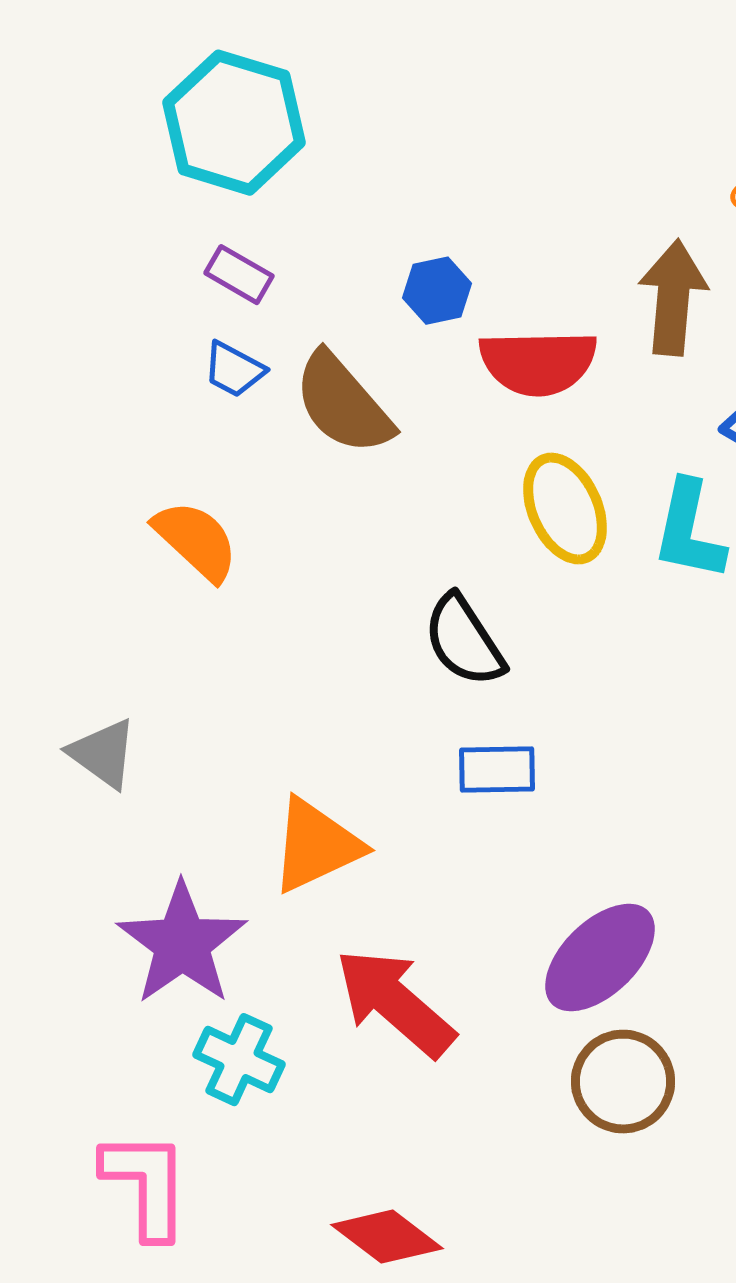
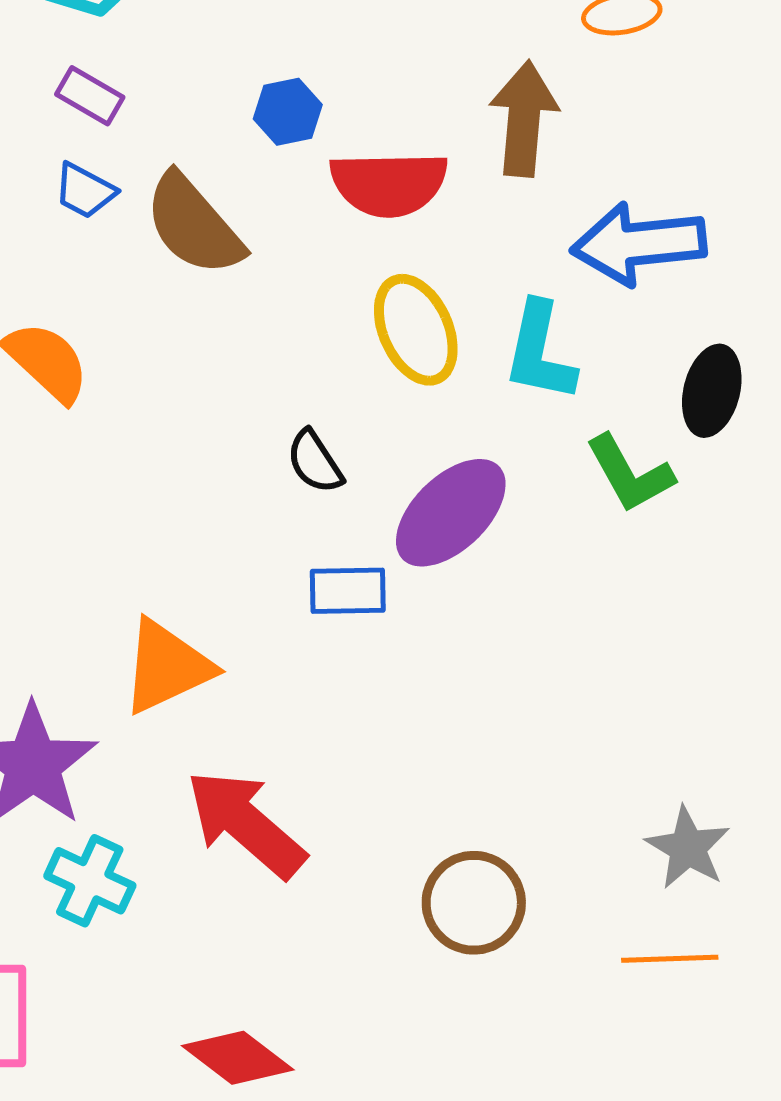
black semicircle: (464, 641) -> (315, 462), size x0.7
purple ellipse: (600, 958) -> (451, 513), moved

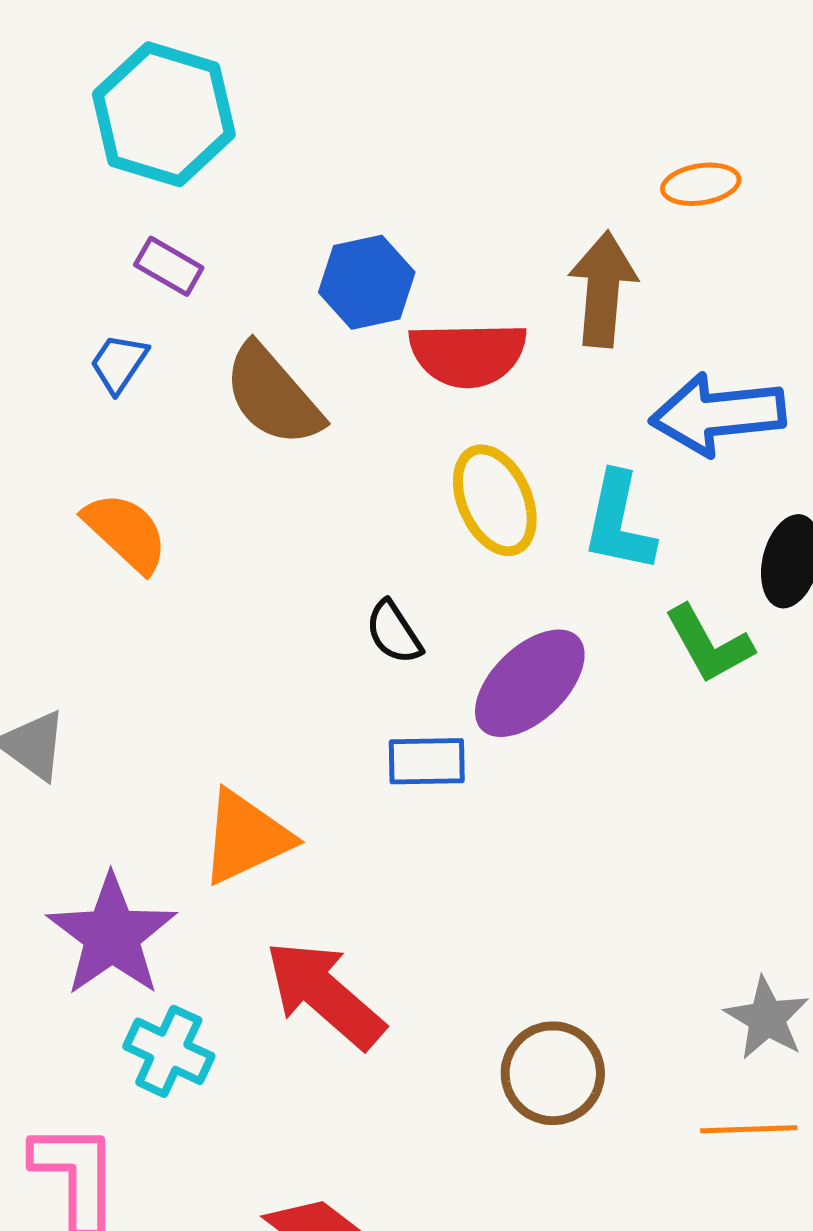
blue hexagon: (288, 112) -> (367, 282), size x1.4
blue trapezoid: (85, 191) -> (119, 363), moved, turned 96

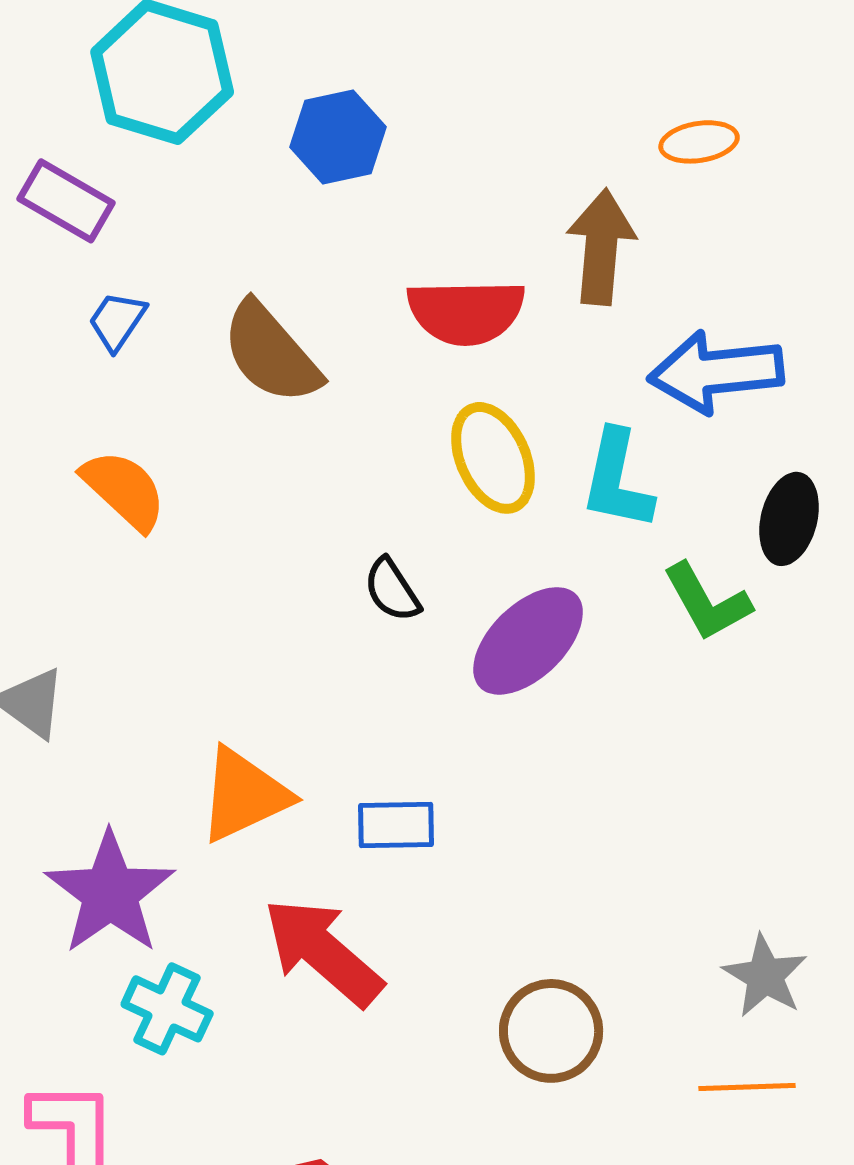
purple rectangle: (169, 266) -> (66, 201), moved, size x1.4
blue hexagon: (367, 282) -> (338, 137), moved
blue rectangle: (427, 761) -> (396, 825), moved

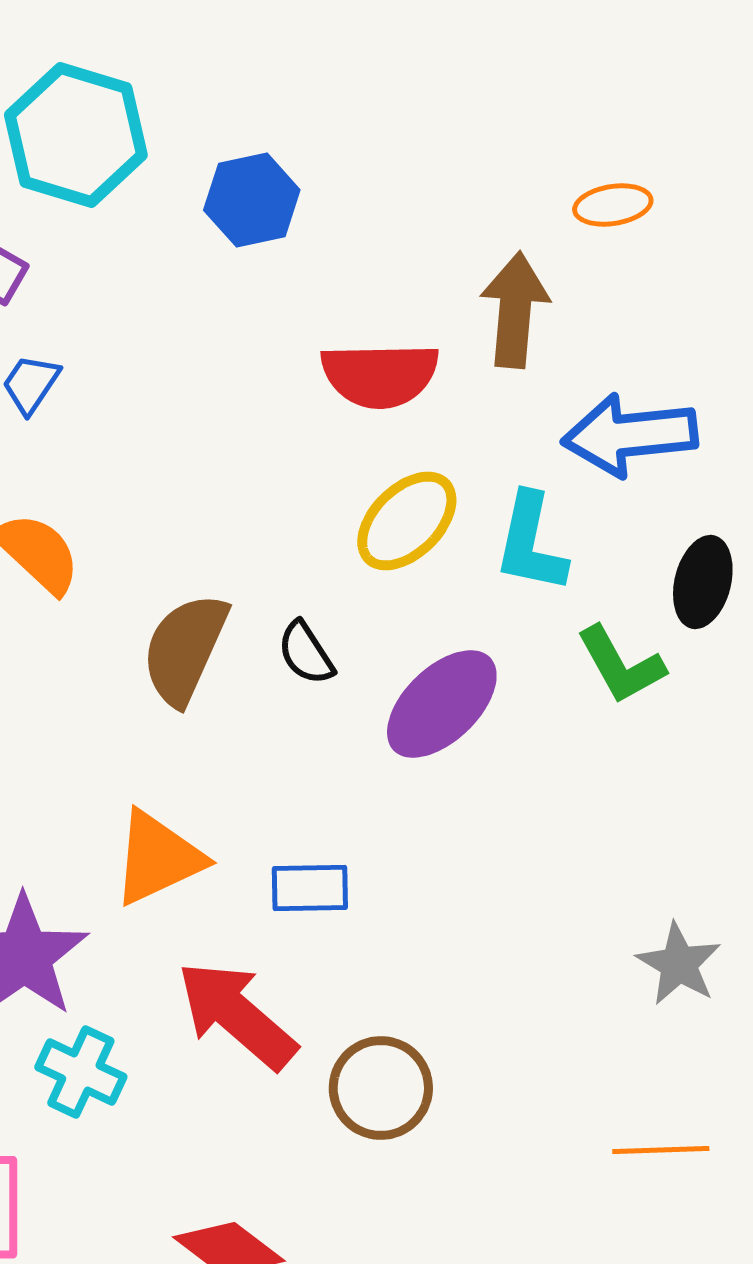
brown semicircle: (271, 353) -> (185, 649), moved, turned 65
yellow ellipse: (493, 458) -> (407, 521), turned 69
gray star: (765, 976) -> (679, 964), moved
brown circle: (551, 1031) -> (381, 1088), moved

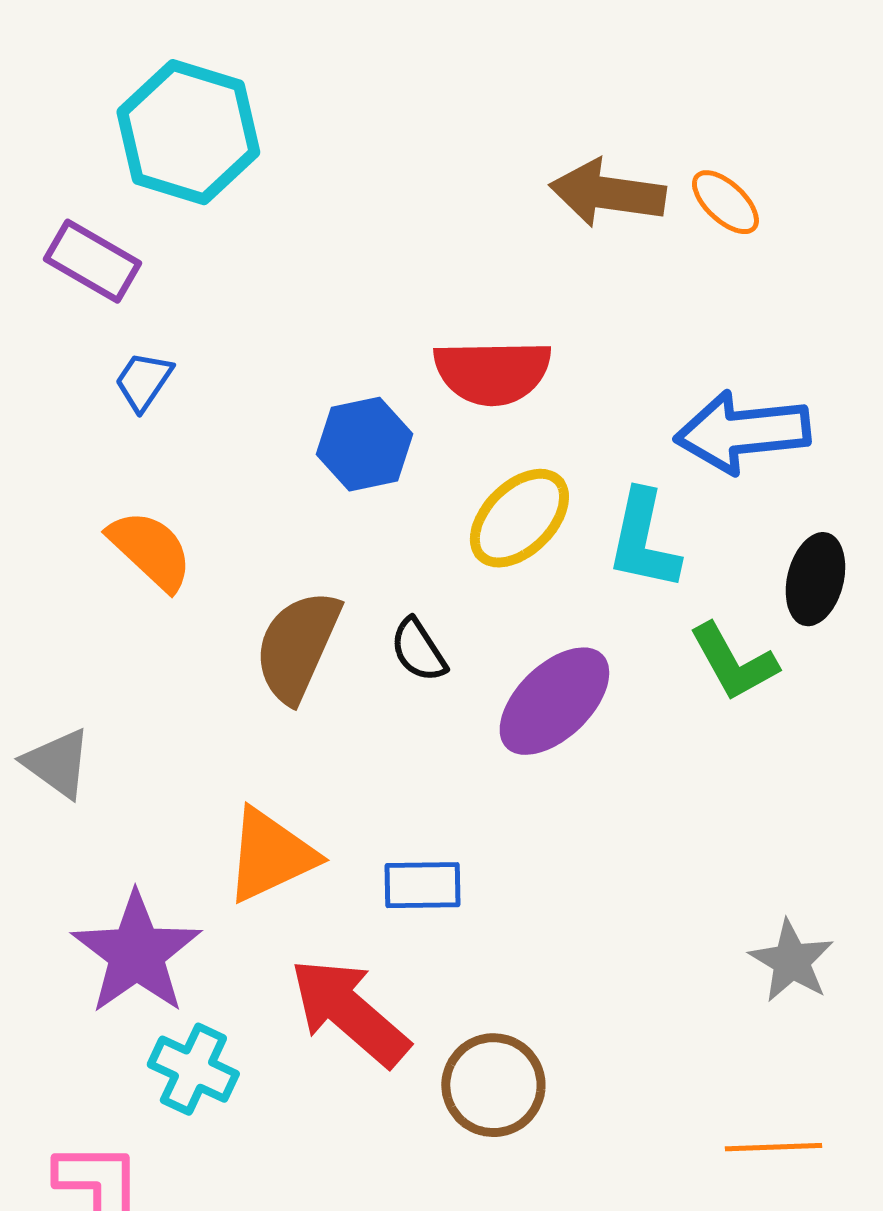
blue hexagon: (252, 200) -> (364, 444), moved
orange ellipse: (613, 205) -> (725, 202), turned 52
brown arrow: (515, 310) -> (607, 193), moved, turned -87

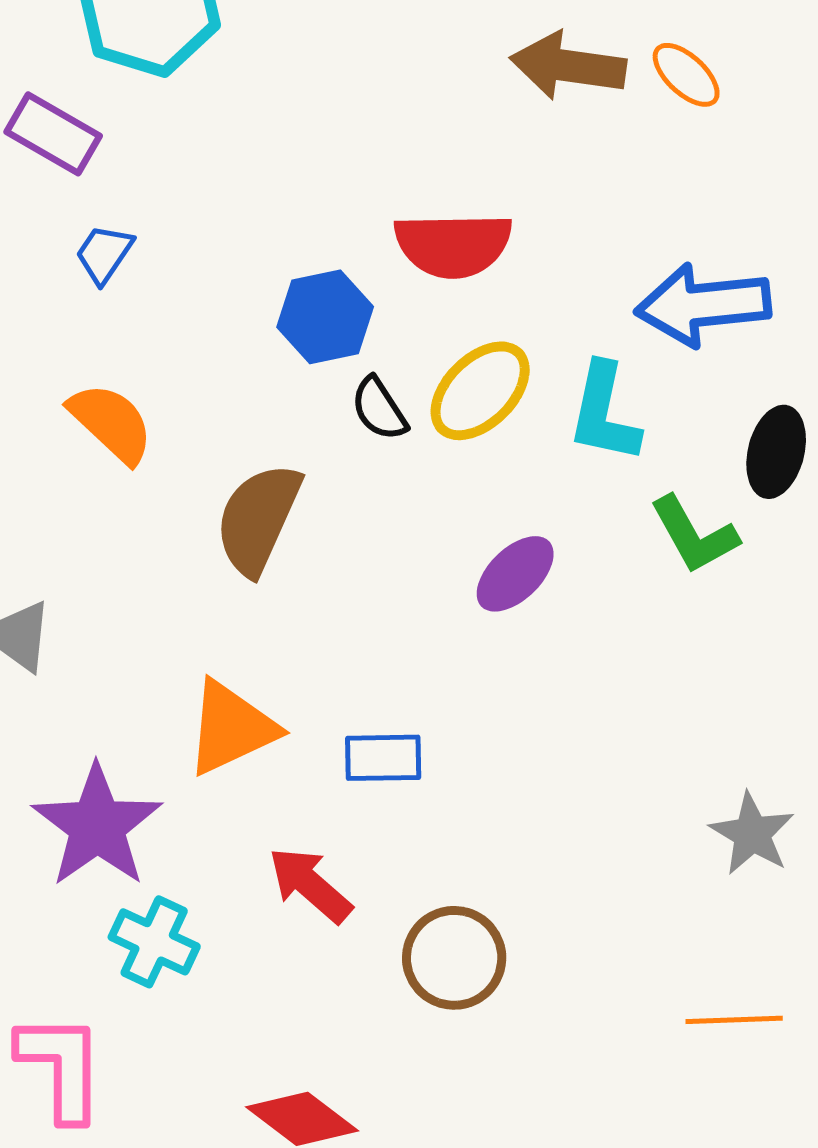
black semicircle: (418, 650) -> (379, 409), moved
purple ellipse: (554, 701) -> (515, 574), size x0.7
red arrow: (349, 1012) -> (310, 885), size x0.7

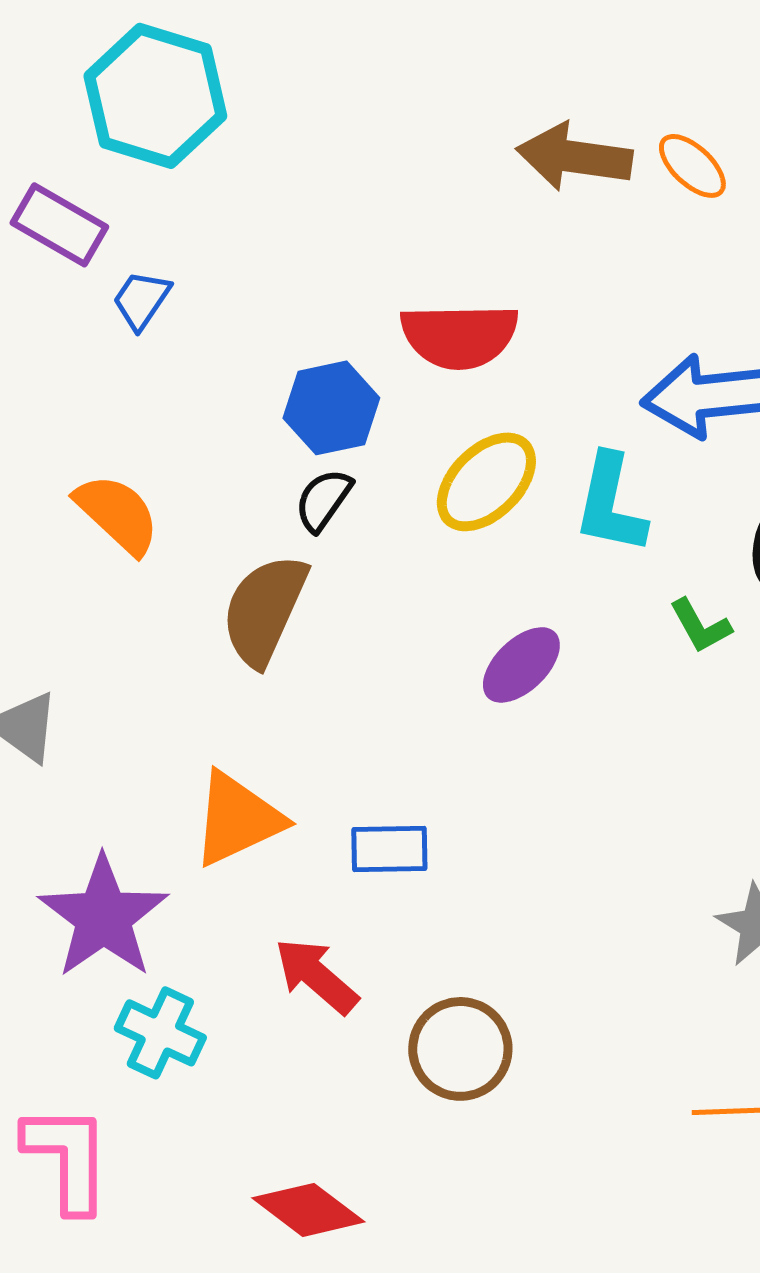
blue trapezoid: (104, 254) -> (141, 300), moved
black semicircle: (379, 409) -> (323, 500), moved, turned 68
green L-shape: (694, 535) -> (700, 626), size x0.7

